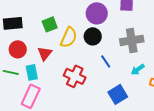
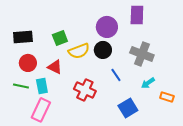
yellow semicircle: (69, 37) -> (79, 51), turned 45
gray cross: (132, 40) -> (142, 54), turned 30
red triangle: (45, 53) -> (55, 67), turned -42

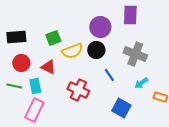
blue square: (128, 108) -> (121, 108), turned -30

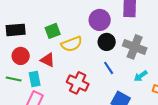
black circle: (96, 50) -> (107, 42), moved

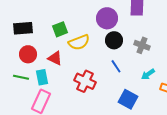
gray cross: (135, 47) -> (142, 45), size x0.7

